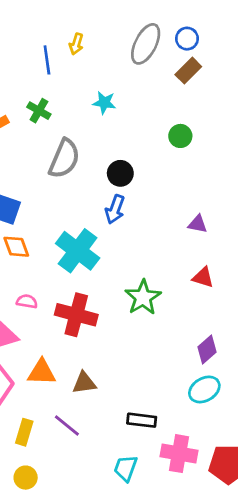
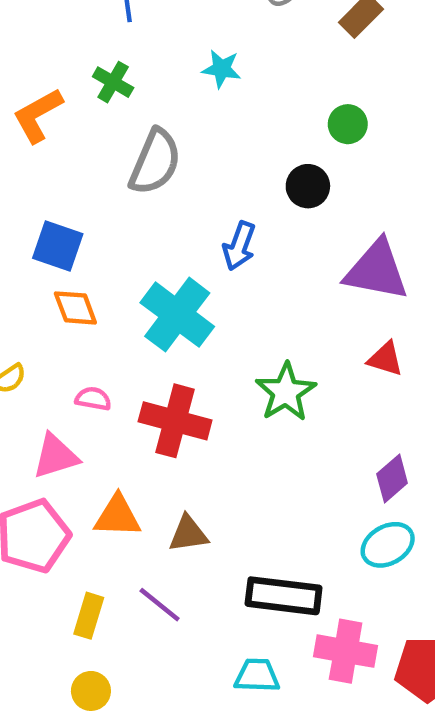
black circle: (120, 173) -> (308, 186), moved
purple triangle: (198, 224) -> (377, 270), size x2.0
black rectangle: (142, 420) -> (284, 596), size x1.5
cyan trapezoid: (126, 468) -> (257, 675), turned 72

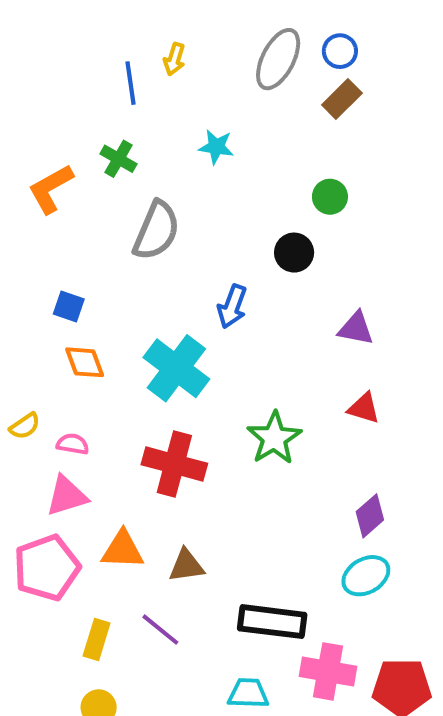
blue square: (58, 246) -> (69, 306), size x0.7
purple triangle: (377, 270) -> (356, 328), size x0.6
pink semicircle: (93, 399) -> (73, 444), moved

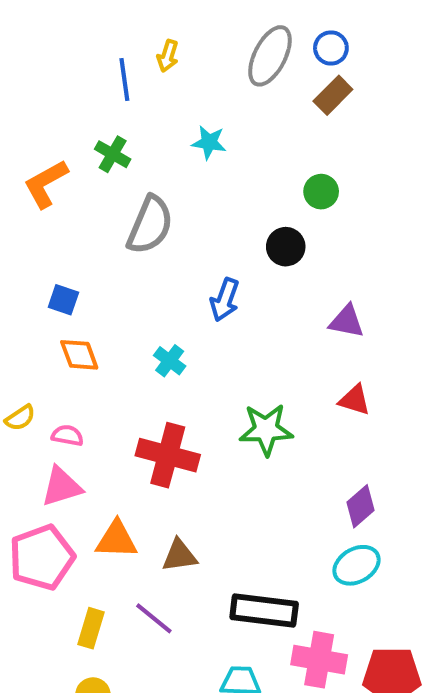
cyan cross: (176, 368) -> (170, 361), size x0.5
green star: (274, 438) -> (266, 430), turned 30

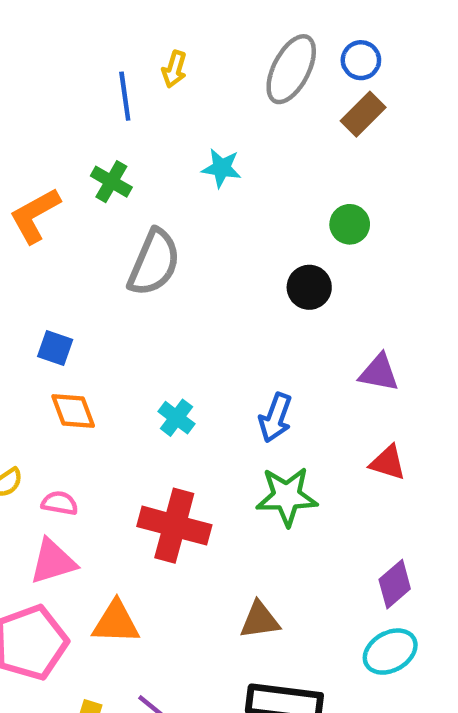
blue arrow: (225, 300) -> (275, 418), moved
brown triangle: (179, 555) -> (260, 620), moved

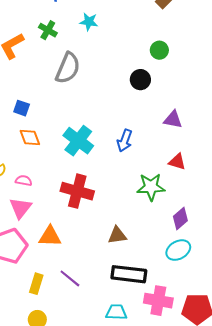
cyan star: (222, 168) -> (89, 22), moved
cyan cross: (177, 418) -> (78, 141), size x1.8
green star: (287, 496) -> (151, 187), moved
pink triangle: (53, 562) -> (20, 208), turned -35

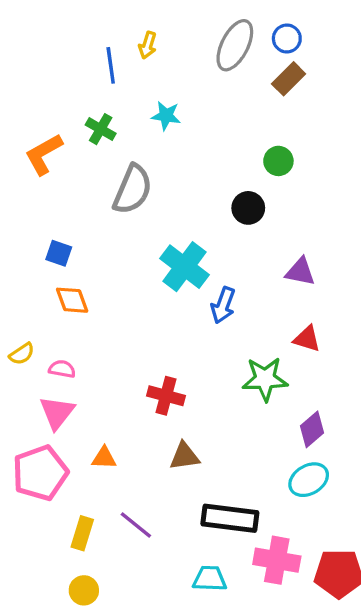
cyan cross: (78, 141) -> (185, 267), moved
red cross: (77, 191) -> (166, 396), moved, size x0.7
brown triangle: (117, 235) -> (185, 456), moved
orange triangle: (50, 236) -> (104, 458), size x0.7

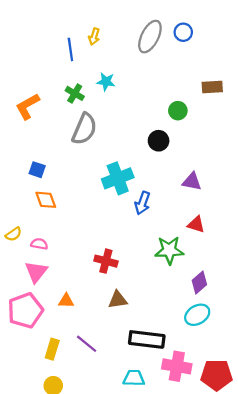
brown rectangle: (289, 79) -> (212, 87), moved, turned 42
green cross: (101, 129) -> (75, 93), moved
cyan cross: (185, 267) -> (118, 178), turned 32

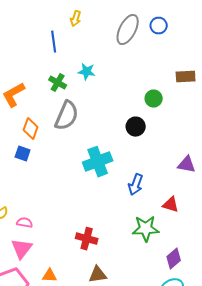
yellow arrow: (94, 37) -> (76, 19), moved
purple triangle: (192, 182) -> (187, 165), moved
orange diamond: (46, 200) -> (31, 129), moved, turned 40
blue arrow: (142, 203) -> (136, 185), moved

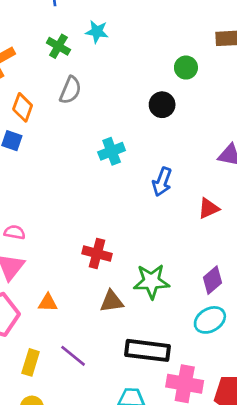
gray semicircle: (67, 116) -> (70, 90), size x0.7
cyan cross: (98, 162) -> (112, 151), size x0.7
red triangle: (171, 205) -> (209, 208), turned -42
green star: (146, 229) -> (151, 281), moved

